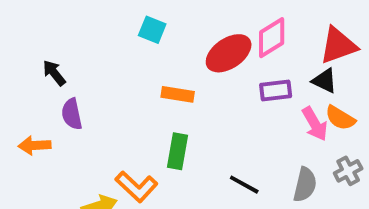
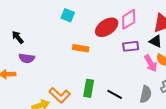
purple semicircle: (72, 114) -> (27, 58), turned -70
green rectangle: (178, 151) -> (89, 88), moved

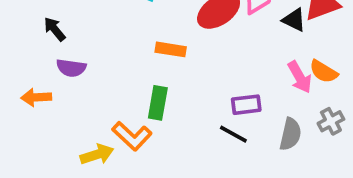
black triangle: (156, 41) -> (294, 20), moved
purple rectangle: (131, 46) -> (246, 105), moved
green rectangle: (89, 88) -> (158, 103), moved

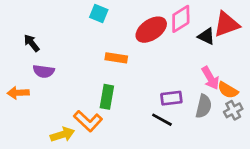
orange semicircle: (324, 72) -> (228, 90), moved
gray semicircle: (290, 134) -> (204, 106), moved

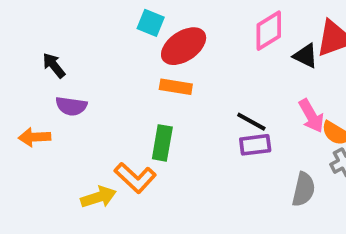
red ellipse: (151, 30) -> (184, 46), moved
gray semicircle: (204, 106) -> (304, 189), moved
black line: (162, 120) -> (251, 122), moved

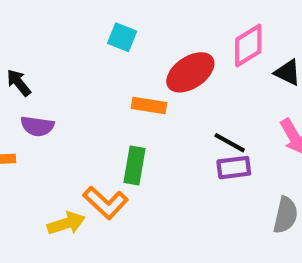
red ellipse: (184, 46) -> (190, 72), moved

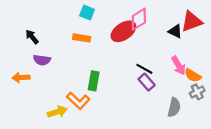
pink diamond: (248, 46) -> (139, 19), moved
orange rectangle: (149, 105) -> (82, 38), moved
purple rectangle: (234, 168) -> (147, 82), turned 56

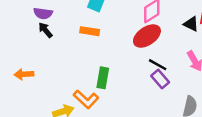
red ellipse: (123, 31) -> (147, 36), moved
black arrow: (32, 37) -> (45, 30), moved
purple semicircle: (42, 60) -> (43, 13), moved

